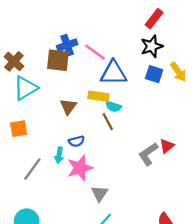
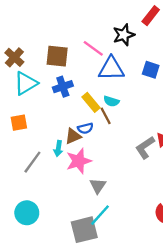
blue cross: (67, 45) -> (63, 87), moved
black star: (152, 46) -> (124, 35), moved
yellow rectangle: (98, 96) -> (91, 102), moved, turned 42
brown triangle: (68, 107) -> (73, 136), moved, turned 30
blue semicircle: (76, 141) -> (85, 128), moved

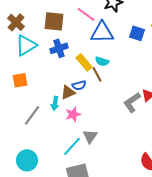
pink star: (79, 161) -> (73, 114), size x0.7
cyan line: (100, 215) -> (72, 146), moved

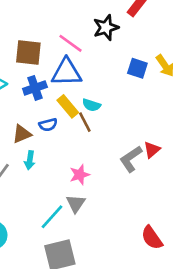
blue triangle: (102, 32) -> (66, 72), moved
blue semicircle: (79, 85) -> (48, 125), moved
brown triangle: (68, 92) -> (22, 134), moved
pink star: (73, 114) -> (80, 175), moved

